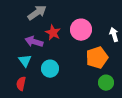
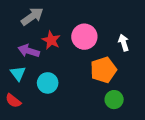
red semicircle: (21, 84) -> (13, 101), turned -64

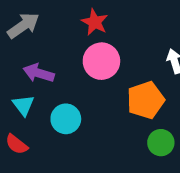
gray arrow: (32, 16) -> (23, 25), moved
pink circle: (84, 37) -> (101, 61), moved
red star: (51, 40) -> (95, 22), moved

